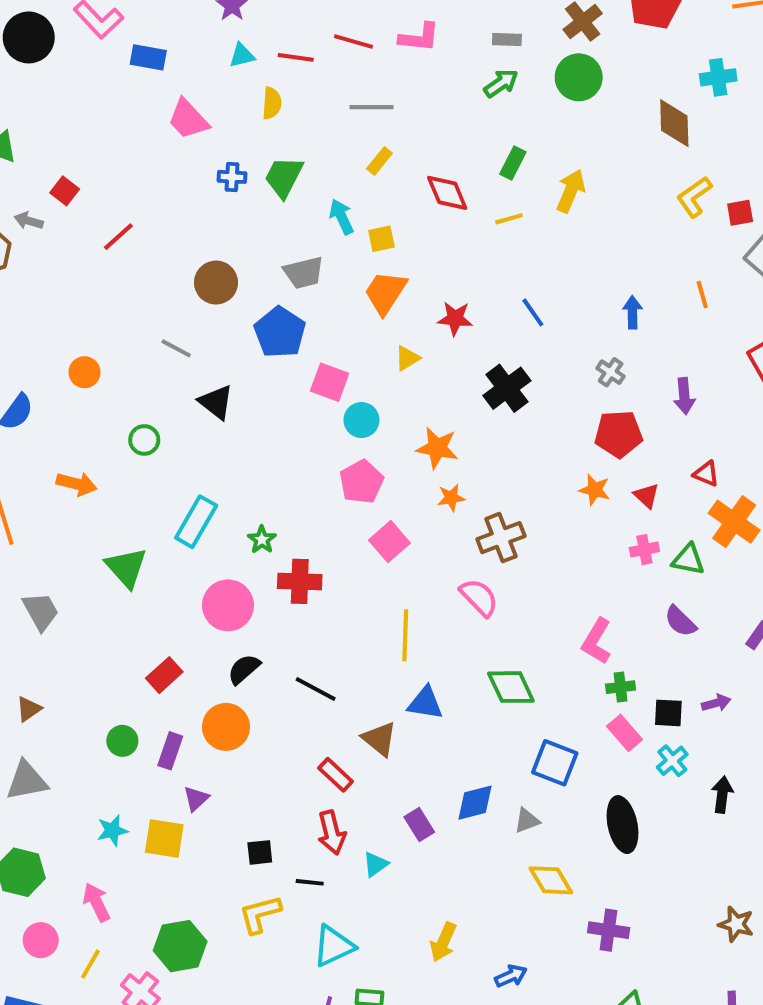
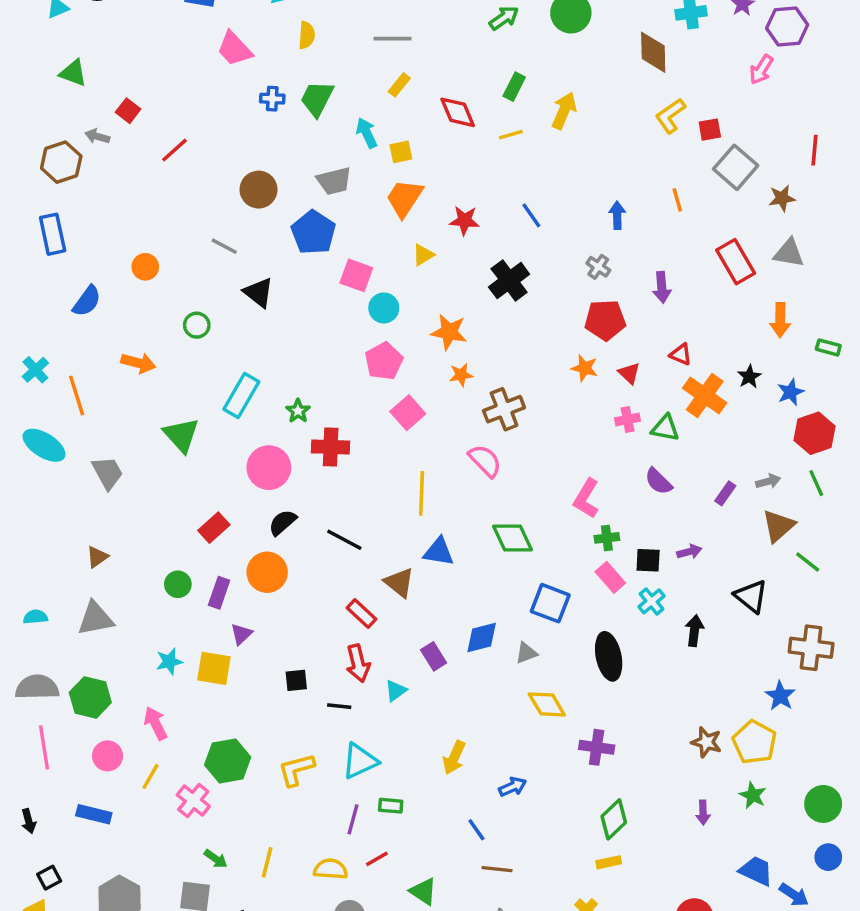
yellow L-shape: (260, 914) -> (296, 770), moved

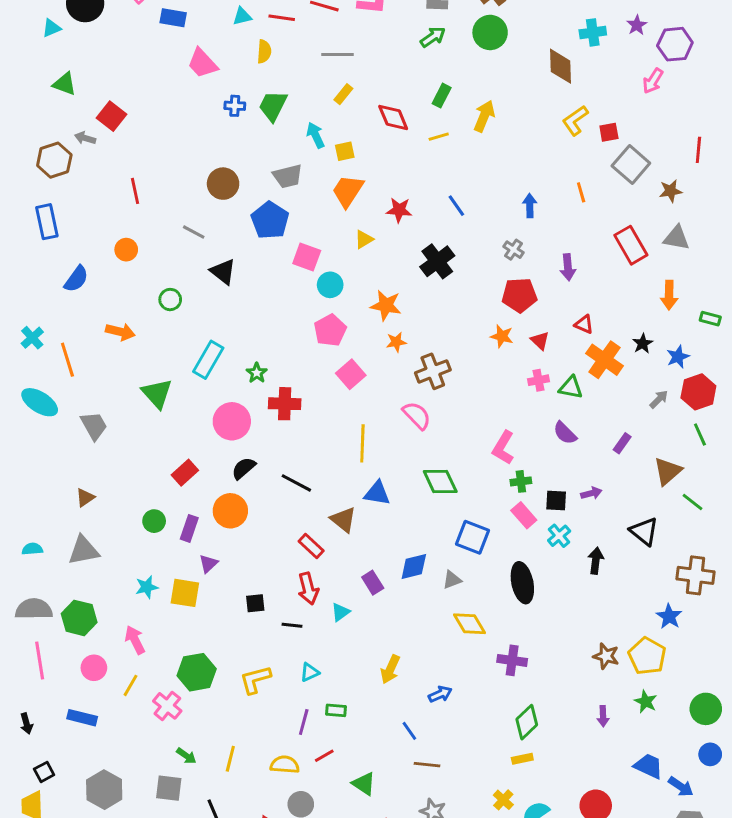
red square: (128, 111) -> (112, 116), size x1.4
red line: (174, 150) -> (135, 191), moved, turned -60
gray arrow: (768, 481) -> (659, 399), moved, turned -30
cyan triangle: (360, 761) -> (310, 672), size x0.6

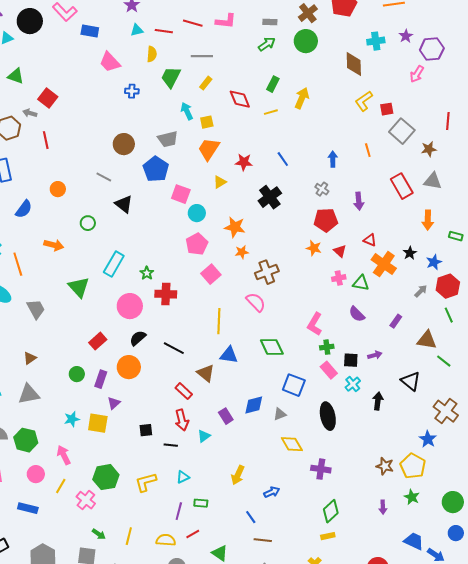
green trapezoid: (273, 106) -> (171, 77), moved
red line: (135, 191) -> (46, 140), moved
brown triangle: (668, 471) -> (427, 340), turned 50
brown cross: (695, 575) -> (446, 411), turned 30

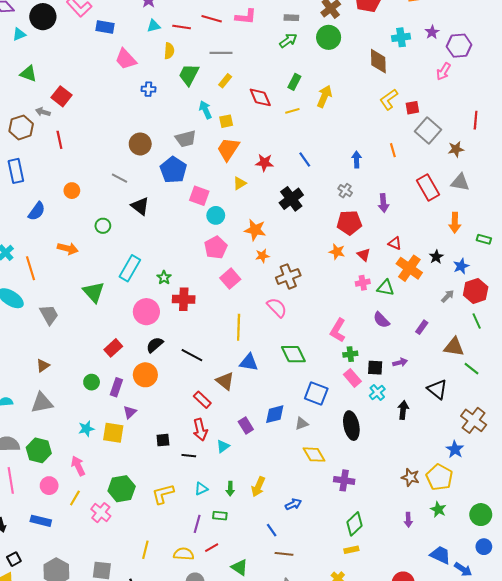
green arrow: (99, 534) -> (230, 489), moved, turned 56

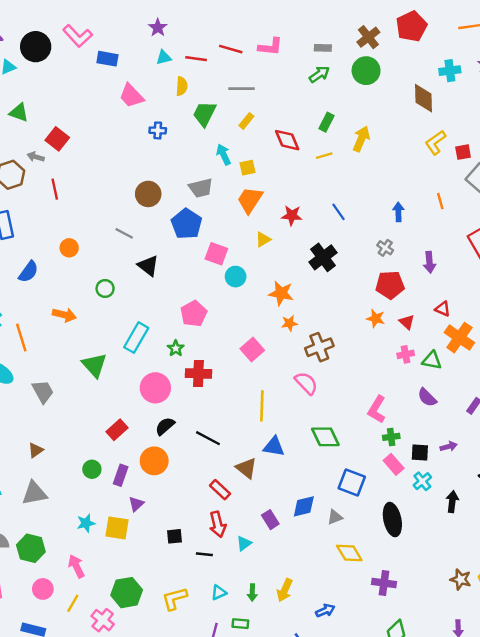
pink pentagon: (216, 247) -> (194, 314), moved

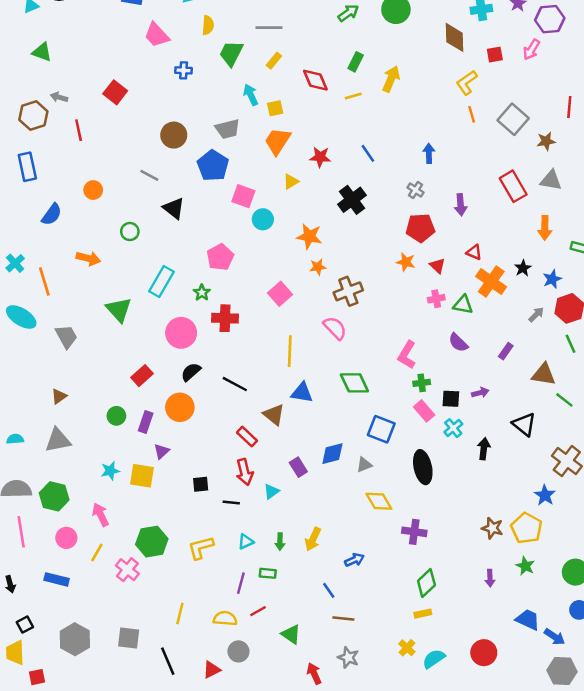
red square: (57, 139) -> (115, 92), moved
red square: (463, 152) -> (495, 55), moved
orange line: (440, 201) -> (472, 114), moved

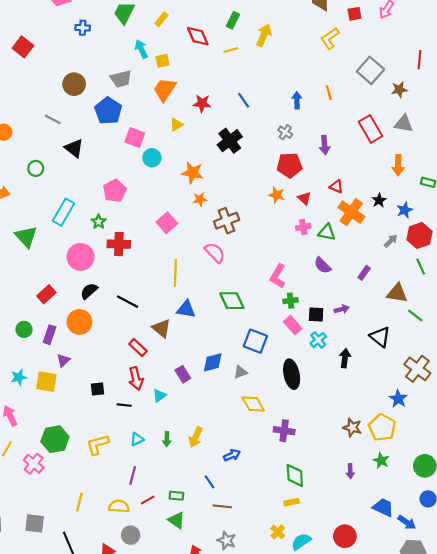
orange line: (472, 114) -> (329, 93), moved
green rectangle: (268, 573) -> (176, 496), moved
green diamond: (426, 583) -> (295, 475), turned -50

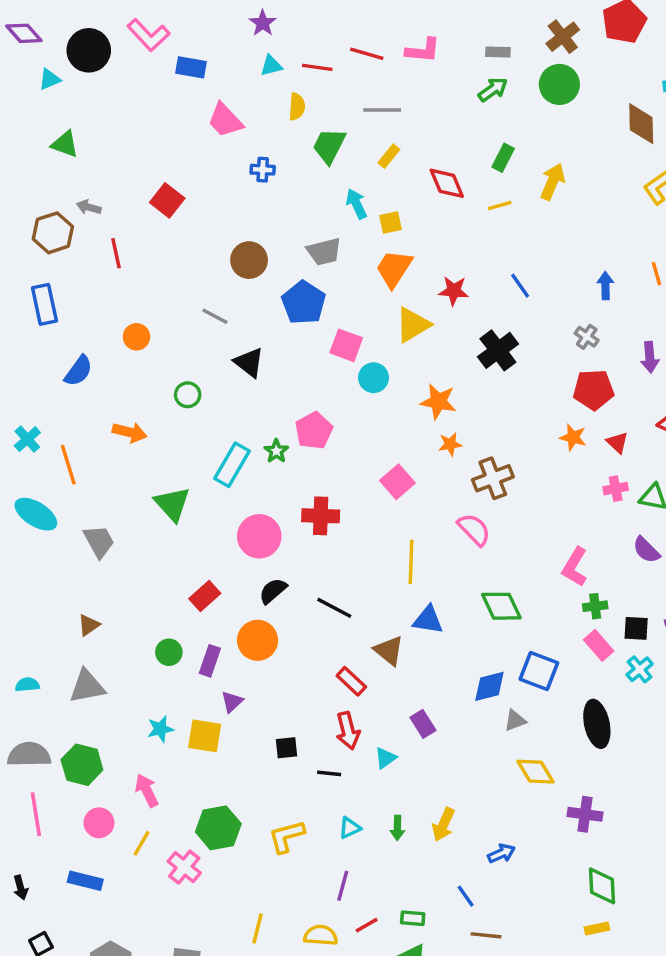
yellow triangle: (176, 125) -> (413, 325), size x1.6
green star: (99, 222) -> (276, 451), moved
blue diamond: (213, 362) -> (489, 686), moved

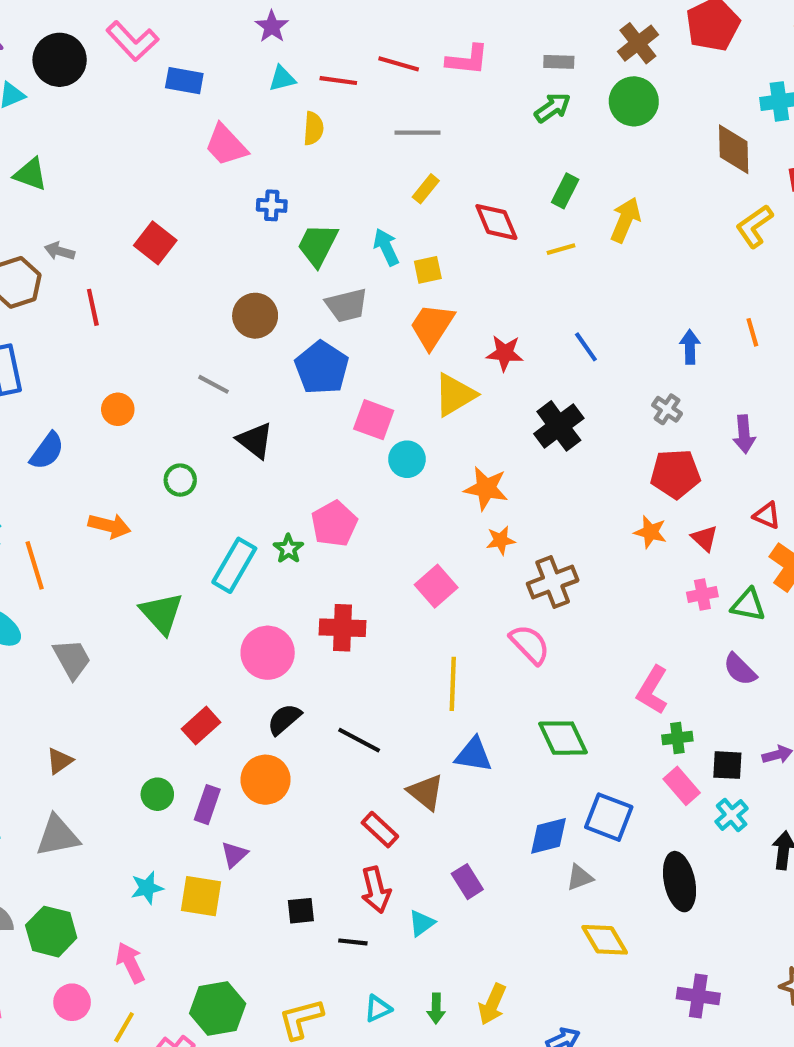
green trapezoid: (329, 146) -> (318, 245), moved
purple cross: (585, 814) -> (698, 996), moved

